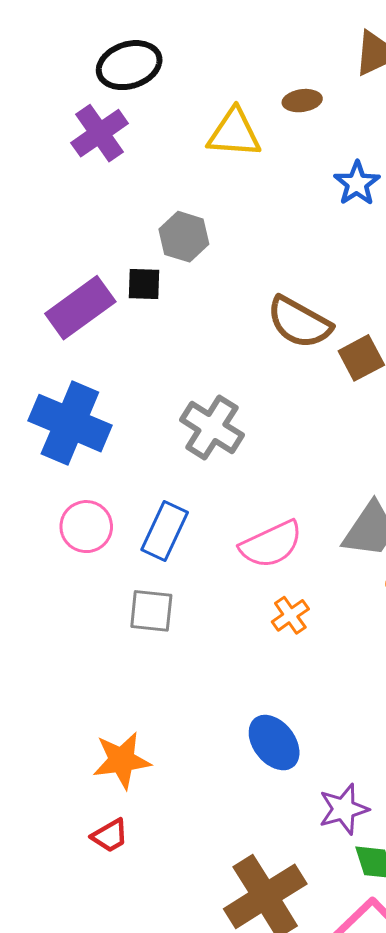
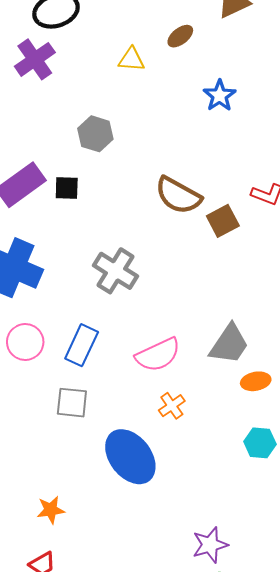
brown ellipse: (302, 101) -> (180, 36), turned -30
yellow triangle: (234, 133) -> (131, 59), size x0.7
black square: (144, 284) -> (67, 188), moved
blue ellipse: (274, 743) -> (130, 457), moved, size x1.4
orange star: (122, 760) -> (51, 510), size x0.7

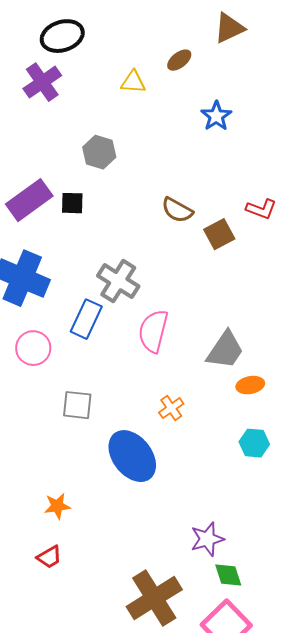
brown semicircle: (178, 195) -> (177, 210), size x0.7
blue rectangle: (82, 345) -> (86, 319), moved
pink semicircle: (158, 355) -> (153, 331), moved, turned 129

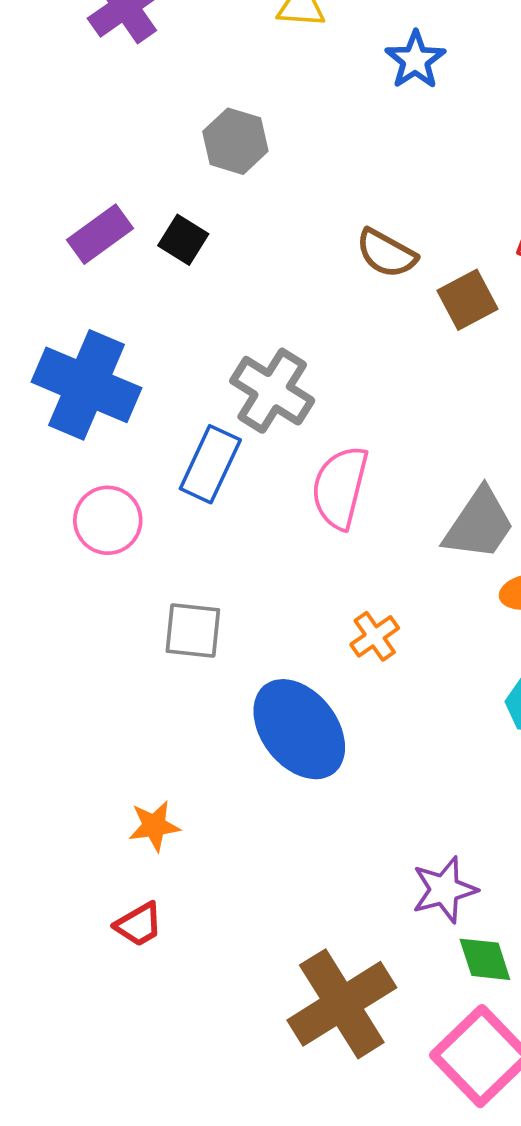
blue star: (216, 116) -> (415, 60), moved
purple rectangle: (29, 200) -> (100, 234), size x0.7
black square: (72, 203) -> (183, 240), turned 30

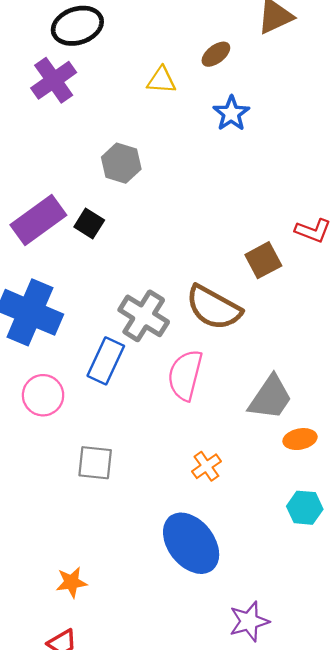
purple rectangle: (100, 234) -> (38, 220), size x1.4
brown semicircle: (386, 253) -> (214, 308), moved, size x1.5
blue ellipse: (299, 729) -> (191, 543), moved

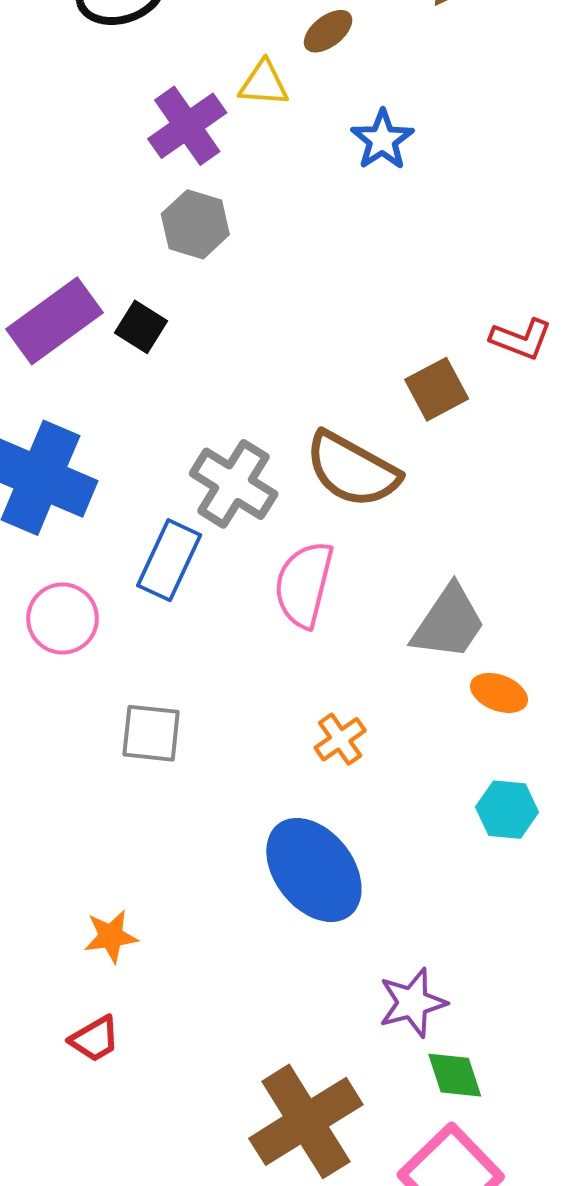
brown ellipse: (216, 54) -> (328, 31), moved
purple cross: (54, 80) -> (187, 126), moved
orange ellipse: (300, 439) -> (499, 693), turned 32

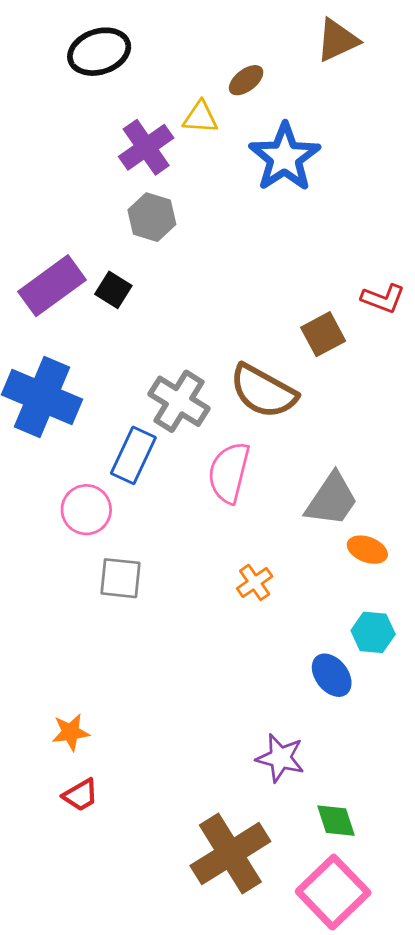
blue star: (382, 140) -> (285, 157), size x1.6
pink circle: (63, 619) -> (86, 510), moved
blue ellipse: (314, 870) -> (332, 675), moved, size x0.6
orange star: (111, 936) -> (71, 732), moved
purple star: (413, 1003) -> (280, 758), moved, turned 30

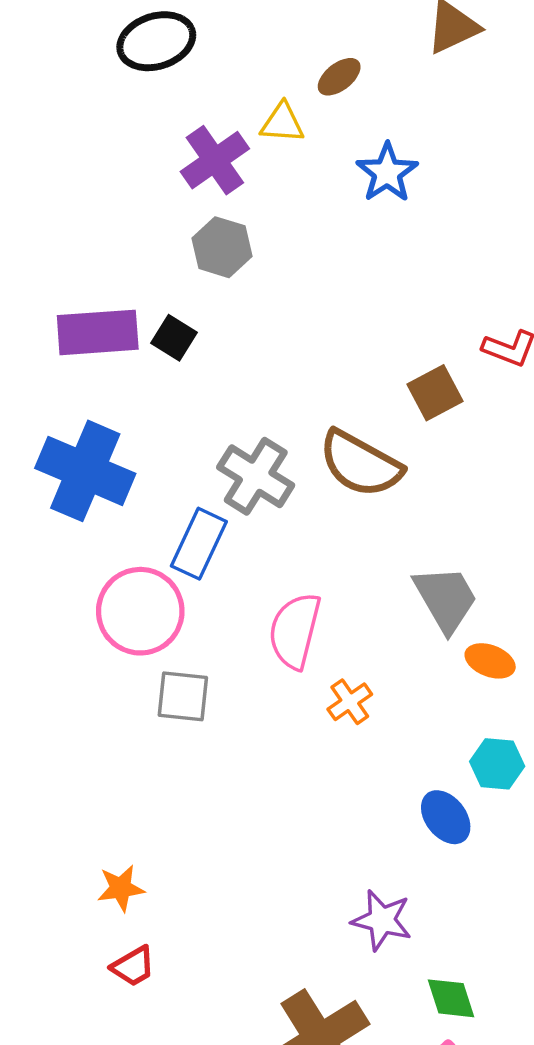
blue star: (285, 157) -> (387, 173), size x0.7
purple rectangle: (52, 286) -> (98, 332), turned 32
pink semicircle: (229, 473) -> (295, 631), moved
gray trapezoid: (332, 500) -> (446, 599), turned -64
pink circle: (86, 510) -> (140, 611), size x1.4

